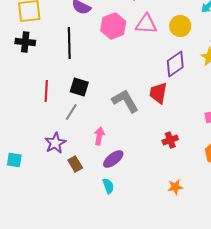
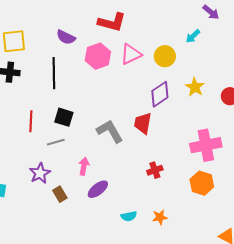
pink triangle: (146, 24) -> (131, 54), turned -30
gray line: (71, 112) -> (56, 142), turned 42
cyan semicircle: (108, 186) -> (129, 216), moved, turned 98

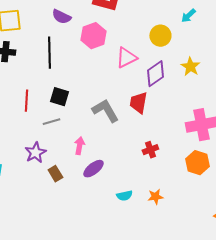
pink triangle: (131, 54) -> (126, 58), moved

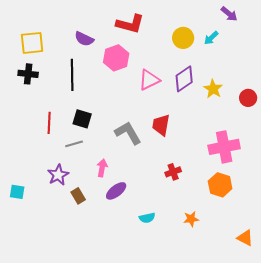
yellow circle: (160, 36) -> (183, 38), moved
purple diamond: (155, 74) -> (184, 79), moved
orange star: (155, 197) -> (191, 219), moved

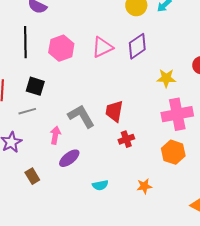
pink hexagon: (116, 58) -> (61, 48), moved
yellow star: (213, 89) -> (166, 78), moved, turned -30
red trapezoid: (161, 125) -> (114, 111), moved
gray L-shape: (128, 133) -> (81, 116), moved
brown rectangle: (78, 196) -> (32, 176), moved

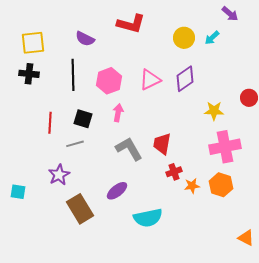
pink arrow: (55, 135) -> (118, 113), moved
brown rectangle: (32, 176) -> (80, 209), size x1.8
cyan semicircle: (100, 185) -> (148, 218), size x1.8
orange star: (144, 186) -> (192, 186), moved

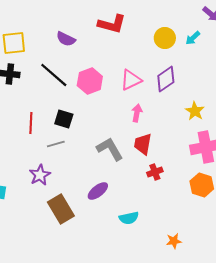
black line: (73, 75) -> (54, 75), turned -48
yellow star: (214, 111) -> (195, 111), turned 30
pink arrow: (118, 113) -> (137, 113), moved
orange star: (192, 186) -> (174, 241), moved
cyan semicircle: (148, 218) -> (129, 218), size x0.7

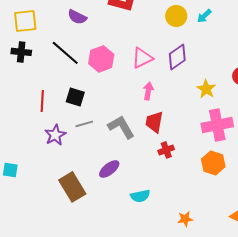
gray line: (56, 144) -> (84, 124), moved
purple star: (40, 175) -> (55, 135), moved

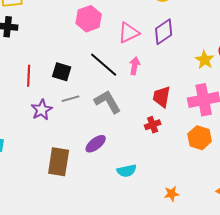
black line: (65, 53) -> (104, 65), moved
pink hexagon: (101, 59) -> (89, 19), moved
yellow star: (206, 89) -> (205, 60), moved
red trapezoid: (154, 122) -> (162, 97), moved
brown rectangle: (72, 187) -> (59, 162), turned 40

